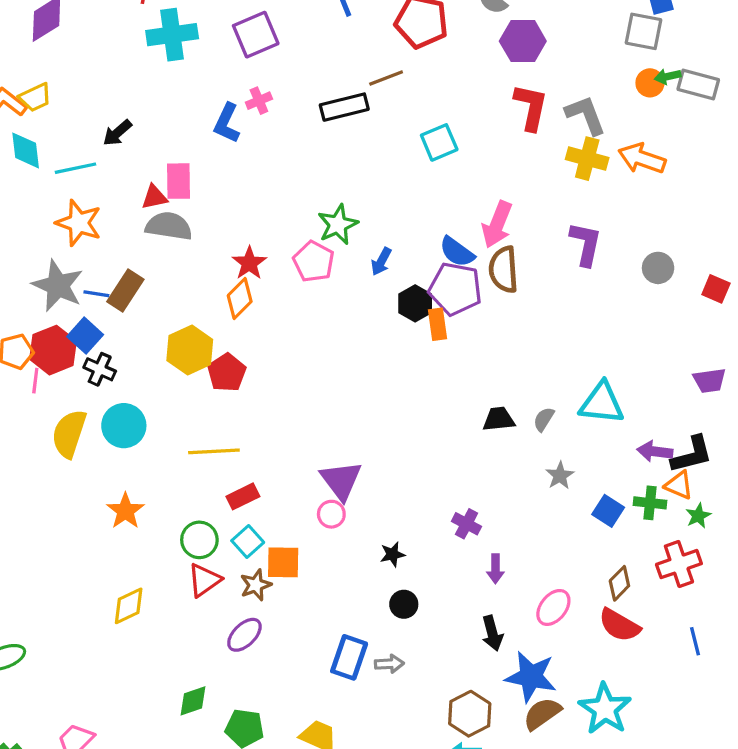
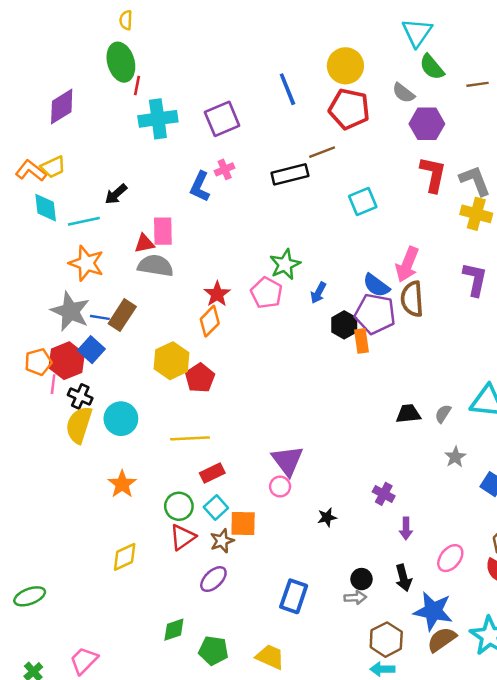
black cross: (100, 369) -> (80, 396), moved
black circle: (404, 604) -> (362, 579), moved
gray arrow: (389, 664) -> (355, 598), moved

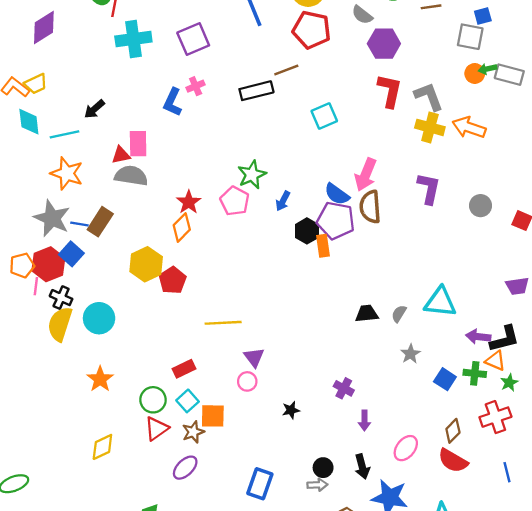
yellow line: (190, 438) -> (223, 323), moved
purple triangle: (287, 461) -> (254, 357), size x0.7

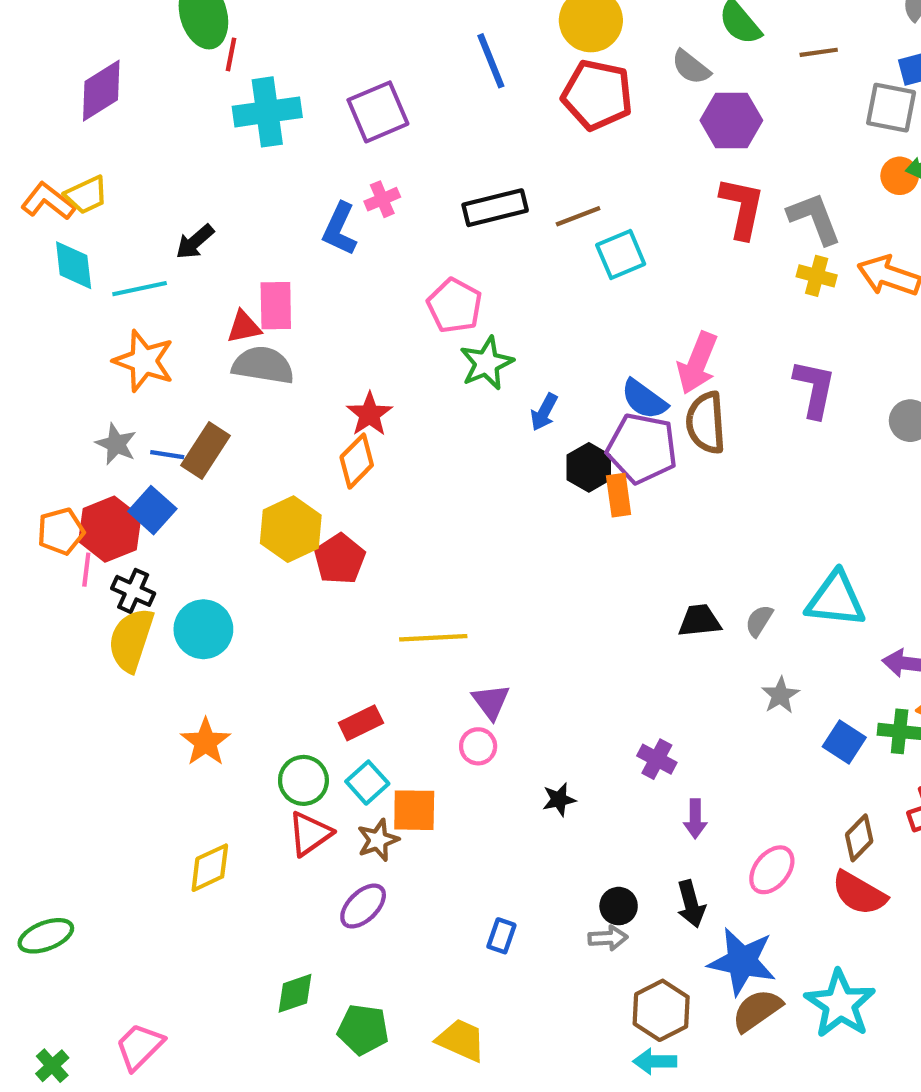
brown line: (286, 70) -> (578, 216), moved
yellow cross: (430, 127) -> (817, 276), size x0.7
pink pentagon: (235, 201) -> (455, 306), moved
gray star: (52, 218) -> (116, 444), size x0.6
blue rectangle: (260, 484) -> (501, 936), size x0.6

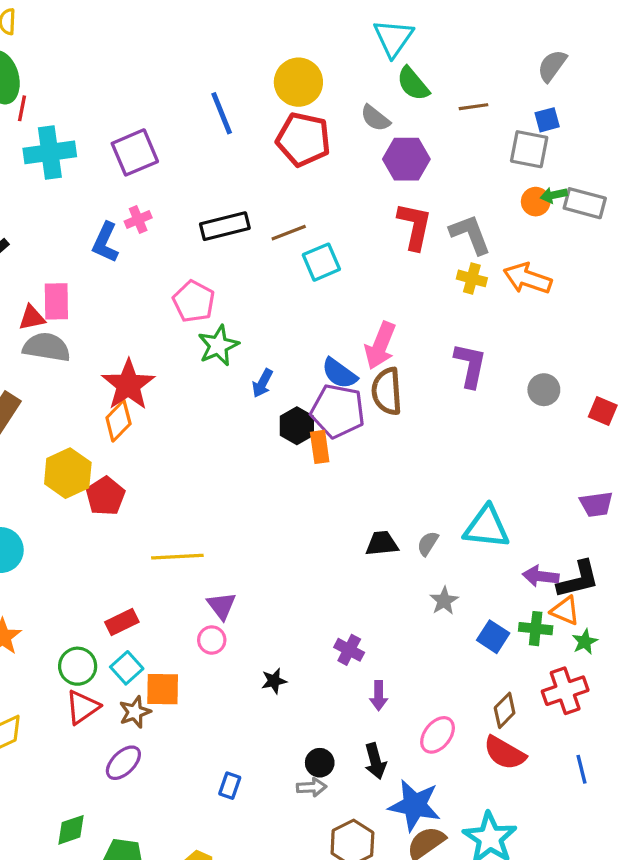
red star: (369, 414) -> (128, 385), size x1.5

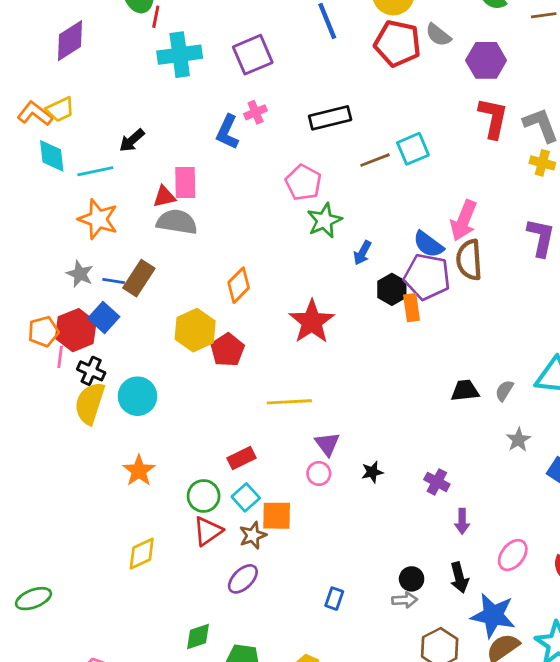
gray semicircle: (375, 118) -> (438, 35), moved
brown line: (289, 233) -> (375, 160), moved
red star: (128, 385) -> (312, 322), moved
black star: (274, 681) -> (372, 472), moved

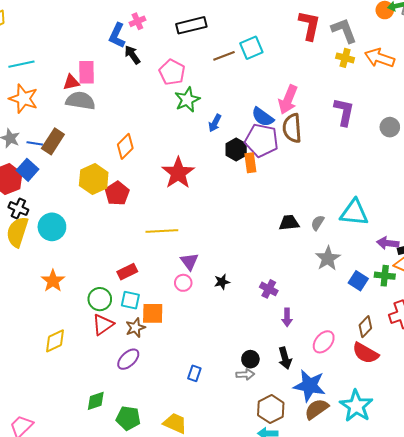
black arrow: (132, 140) -> (132, 55), moved, turned 96
gray star: (518, 440) -> (328, 258), size x1.4
cyan square: (246, 497) -> (130, 300), turned -36

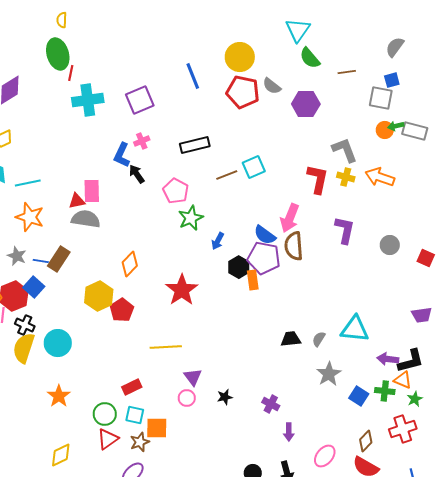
red L-shape: (309, 25) -> (318, 179), moved

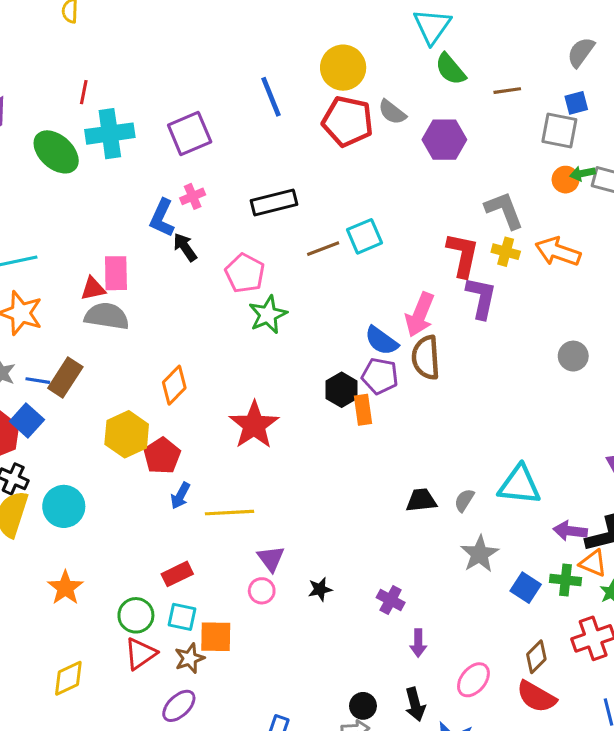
green ellipse: (58, 54) -> (56, 152), moved, turned -32
purple L-shape: (345, 230) -> (481, 298), moved
blue arrow: (218, 241) -> (180, 496), moved
purple pentagon: (264, 258) -> (380, 376), size x0.7

